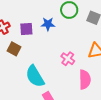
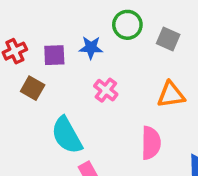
pink cross: (68, 59) -> (106, 90), moved

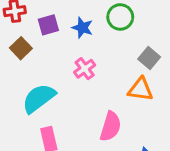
gray square: (168, 39) -> (149, 58), moved
purple square: (54, 55) -> (48, 25), turned -30
cyan semicircle: (67, 135) -> (39, 98), turned 66

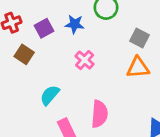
cyan semicircle: (39, 98) -> (50, 95), size x0.7
pink semicircle: (111, 126) -> (99, 114), moved

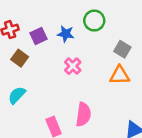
cyan semicircle: (50, 95) -> (17, 95), moved

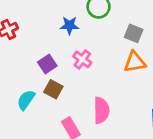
purple square: (38, 36) -> (47, 64), moved
brown square: (20, 58) -> (53, 89), moved

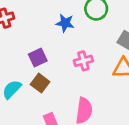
pink cross: (82, 59) -> (83, 61), moved, turned 30

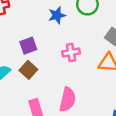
blue star: (65, 23) -> (57, 15), turned -30

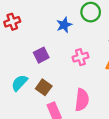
brown square: (28, 70) -> (44, 87), moved

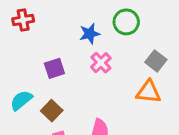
pink cross: (80, 57) -> (101, 63), moved, turned -35

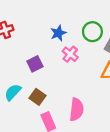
green circle: (126, 22) -> (92, 32), moved

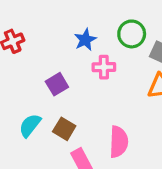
pink cross: (70, 54) -> (104, 67), turned -35

